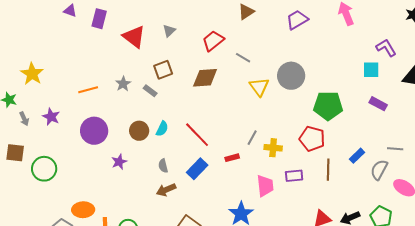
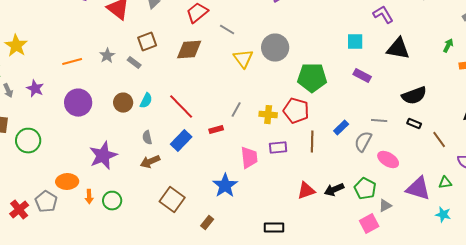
purple L-shape: (386, 48) -> (383, 15), moved
yellow cross: (273, 148) -> (268, 115), moved
purple star: (119, 162) -> (103, 156), moved, size x1.8

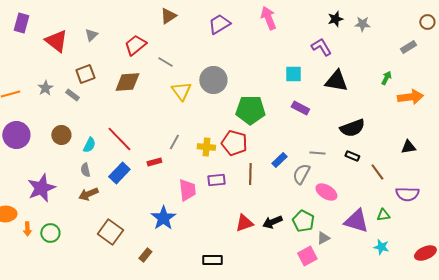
cyan semicircle: (146, 101) -> (89, 145), moved

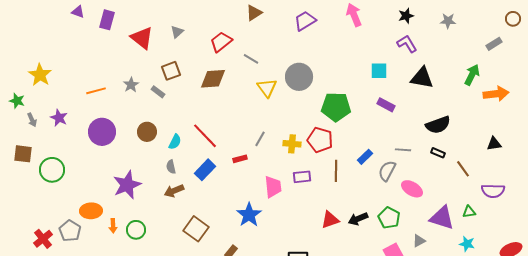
black star: (335, 19) -> (406, 16), moved
green arrow: (386, 78) -> (472, 75), size x1.5
gray triangle: (323, 238) -> (419, 241), moved

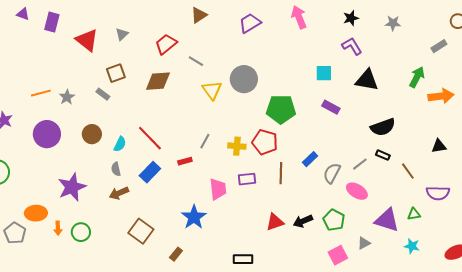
gray star: (131, 85) -> (67, 97), moved
gray line: (403, 150) -> (360, 164), moved, turned -42

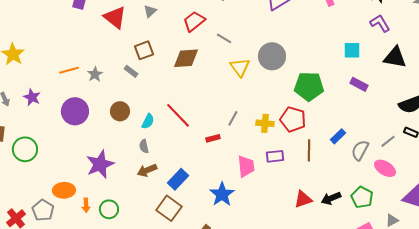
blue rectangle: (150, 172) -> (178, 179), moved

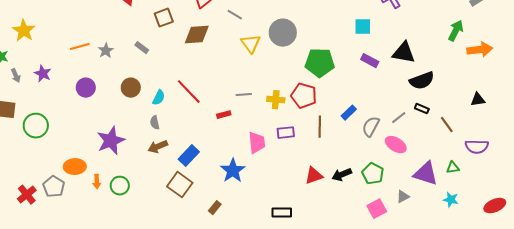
brown square: (144, 50) -> (164, 18), moved
black triangle: (395, 57) -> (404, 53), moved
purple circle: (75, 111) -> (86, 88), size x0.7
gray line: (233, 118) -> (244, 95), turned 56

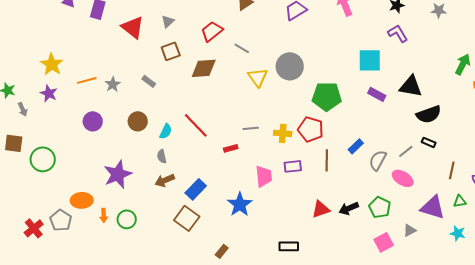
cyan square: (363, 27) -> (370, 60), size x1.4
yellow star: (24, 31) -> (52, 64), moved
purple star: (43, 74) -> (49, 93), moved
brown line: (447, 125) -> (452, 170), moved, turned 48
brown rectangle: (215, 208) -> (222, 251), moved

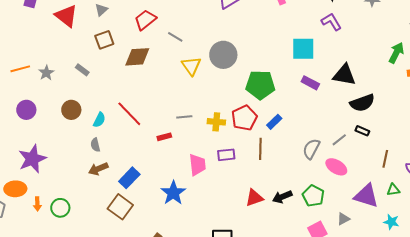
red pentagon: (311, 129) -> (244, 118), turned 30
blue rectangle: (356, 146) -> (274, 122), moved
purple star: (118, 174) -> (32, 159), moved

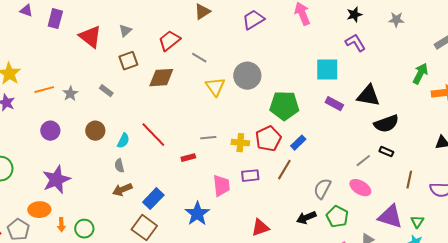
brown line: (260, 149) -> (284, 170), turned 30
gray semicircle: (311, 149) -> (322, 189), moved
green triangle: (393, 190) -> (417, 222), moved, turned -48
red triangle: (254, 198) -> (260, 228), moved

